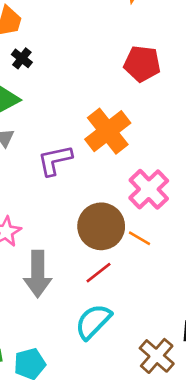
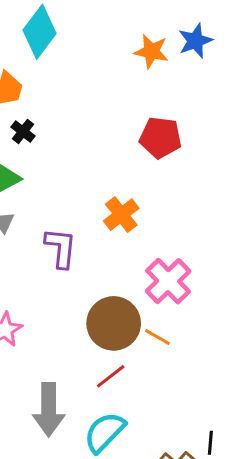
orange cross: (108, 131) -> (121, 215), size x0.7
purple L-shape: (55, 160) -> (61, 248), turned 108
gray arrow: (38, 274) -> (49, 410), moved

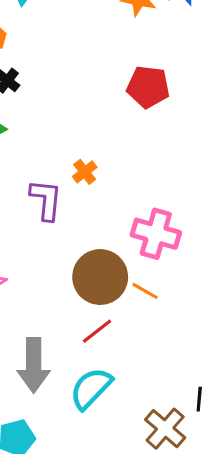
orange cross: (121, 215) -> (85, 172), moved, size x0.7
pink cross: (168, 281) -> (156, 234), turned -30

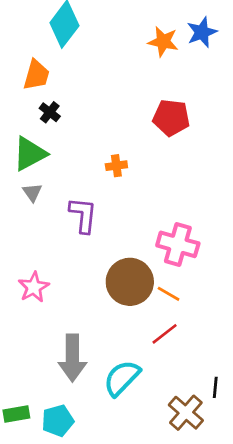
orange cross: (85, 172) -> (116, 166), moved, turned 30
red line: (97, 331) -> (165, 334), moved

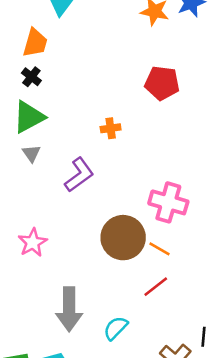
black cross: (50, 112) -> (31, 77), moved
purple L-shape: (83, 215) -> (79, 175), turned 48
cyan semicircle: (122, 378) -> (116, 328), size x0.7

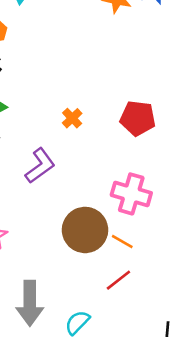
red pentagon: (162, 83) -> (138, 118), moved
orange cross: (111, 128) -> (72, 118), turned -36

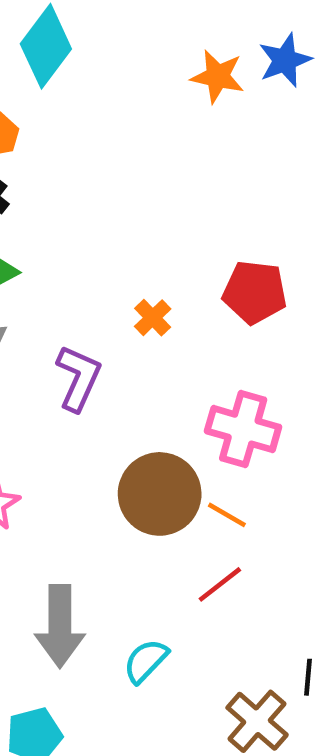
orange cross: (72, 118) -> (153, 318), moved
purple L-shape: (40, 166) -> (78, 378), turned -30

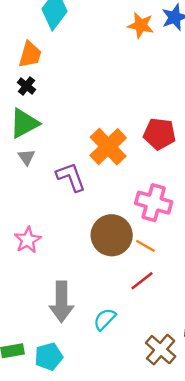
orange cross: (153, 318) -> (108, 147), size x2.0
purple L-shape: (78, 378) -> (71, 177), turned -44

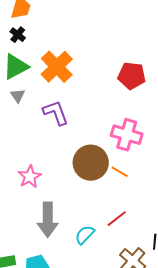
orange cross: (108, 147) -> (57, 67), moved
pink star: (28, 240) -> (30, 177), moved
red line: (142, 281) -> (117, 219), moved

